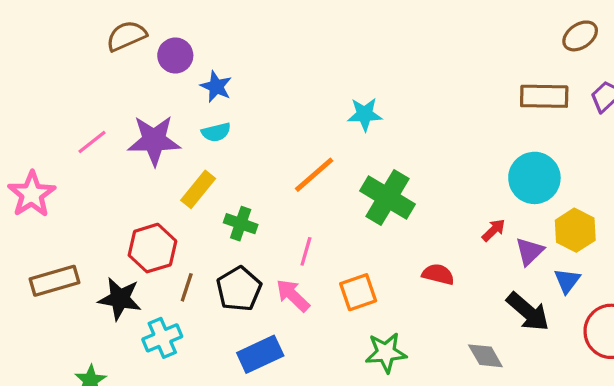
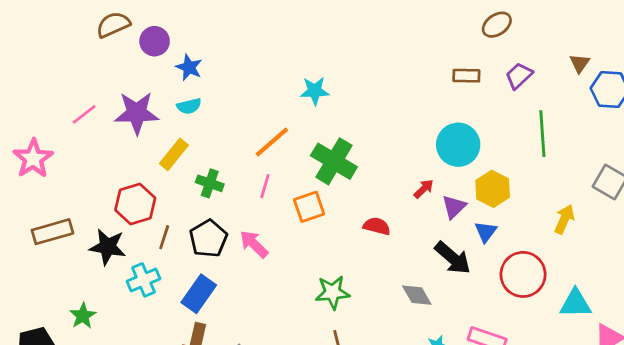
brown rectangle: (544, 96) -> (466, 76), size x0.7
pink line: (306, 251) -> (265, 186), moved
orange square: (358, 292) -> (309, 207), moved
blue rectangle: (260, 354) -> (199, 294), moved, turned -30

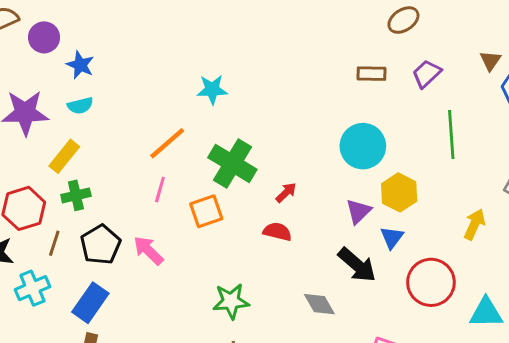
green cross: (210, 183) -> (76, 195), moved, turned -32
red arrow: (424, 189) -> (286, 192), moved

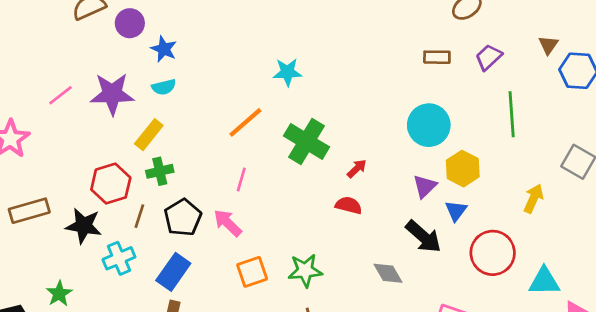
pink line: (160, 190) -> (241, 179), moved
orange square: (206, 211) -> (252, 272), moved

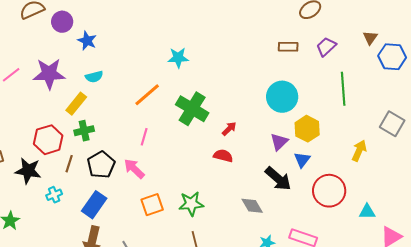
cyan semicircle: (164, 87) -> (94, 77), moved
cyan cross: (119, 258) -> (54, 195), size x0.7
cyan triangle: (544, 281) -> (367, 212), size x0.7

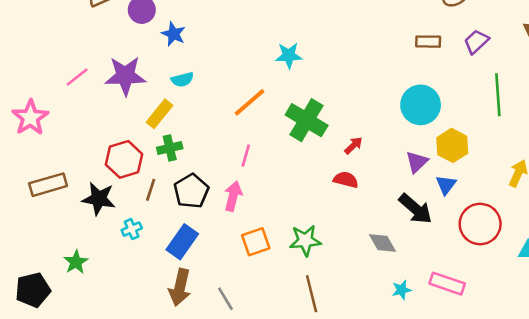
pink arrow: (134, 169) -> (233, 196), turned 60

